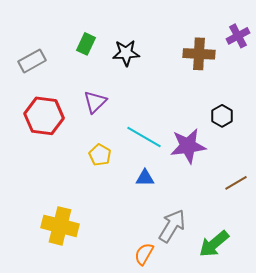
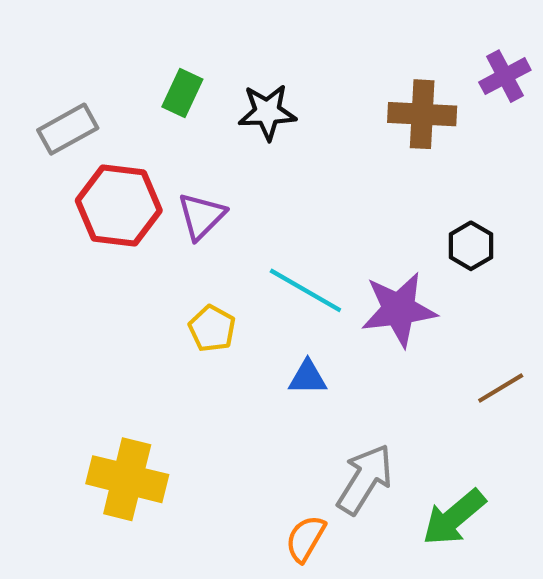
red hexagon: (44, 116) -> (119, 205), moved

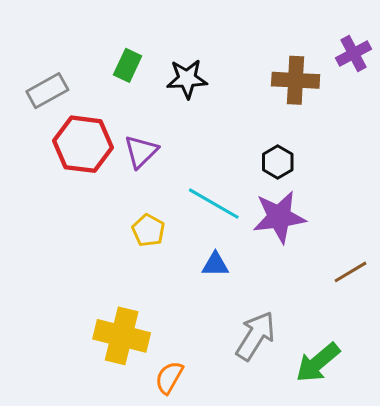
black hexagon: (471, 246) -> (278, 162), moved
yellow cross: (127, 479) -> (122, 336), moved
orange semicircle: (305, 539) -> (169, 377), moved

